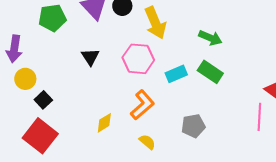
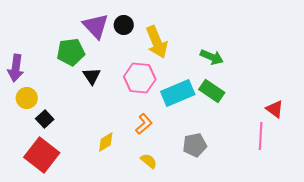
green pentagon: (52, 18) -> (71, 52), moved
cyan rectangle: (176, 74) -> (178, 93), size x1.5
orange L-shape: (142, 105) -> (144, 124), size x0.7

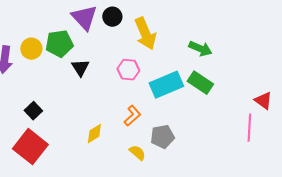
pink hexagon: (140, 78) -> (128, 70), size x0.7
yellow circle: (27, 98) -> (31, 49), moved
gray pentagon: (195, 145) -> (162, 137), moved

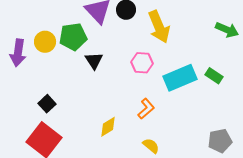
green arrow: (200, 49) -> (227, 30), moved
green rectangle: (200, 83) -> (214, 76), size x0.7
gray pentagon: (162, 137) -> (220, 141), moved

